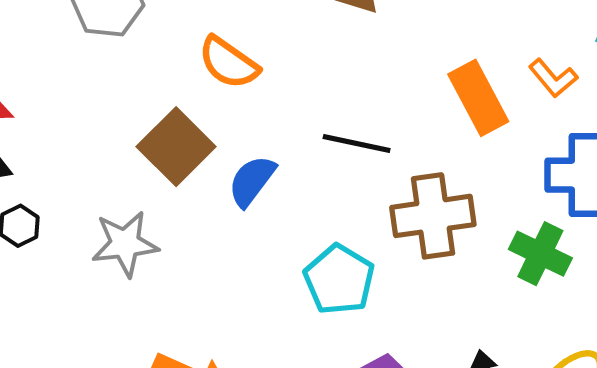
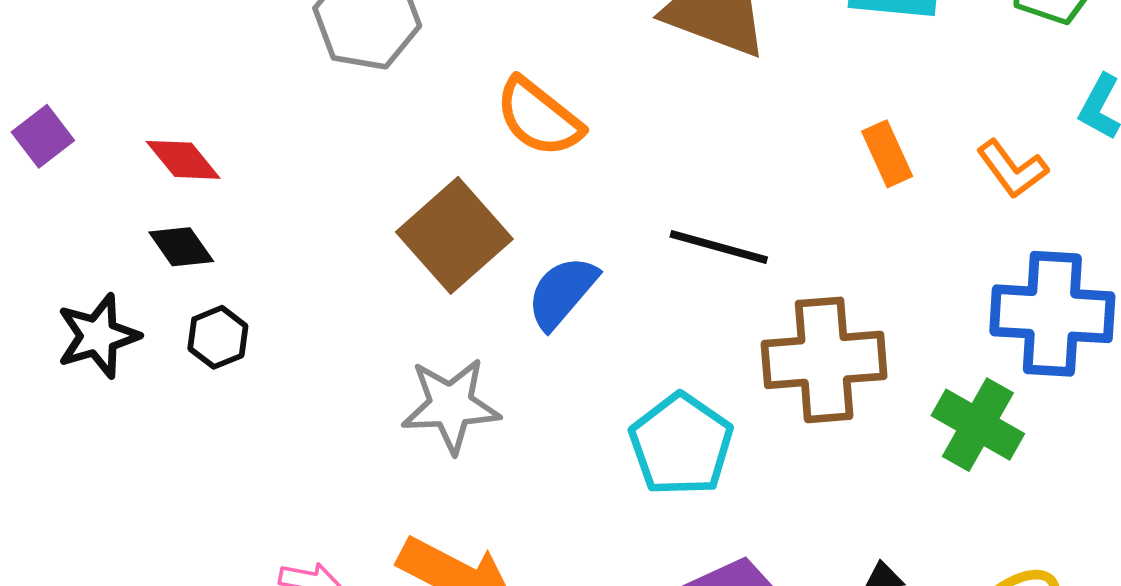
orange rectangle: (478, 98) -> (887, 154), moved, size x0.6
gray star: (125, 244) -> (451, 405), moved

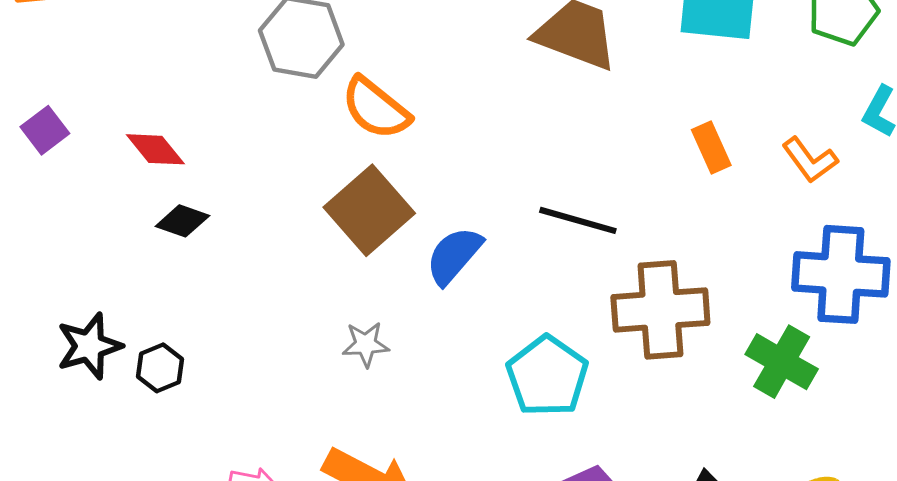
orange semicircle: (539, 117) -> (376, 108), moved
black diamond: (181, 247) -> (182, 221), moved, turned -36
black star: (98, 336) -> (89, 346), moved
black hexagon: (218, 337) -> (160, 368), moved
gray star: (451, 405) -> (366, 344), size x0.6

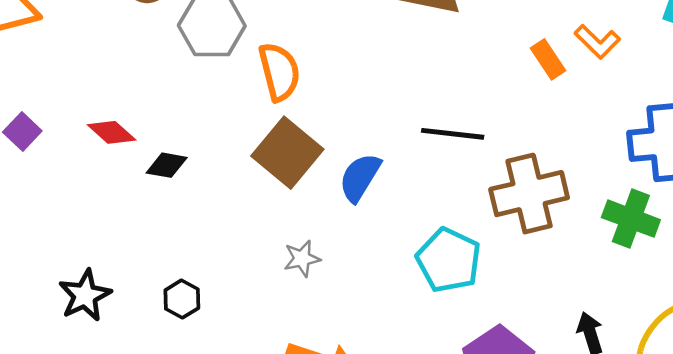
orange semicircle: (376, 108) -> (279, 72), turned -134
orange L-shape: (810, 160) -> (597, 42), moved
black diamond: (182, 221) -> (167, 165), moved
black hexagon: (160, 368) -> (182, 299), moved

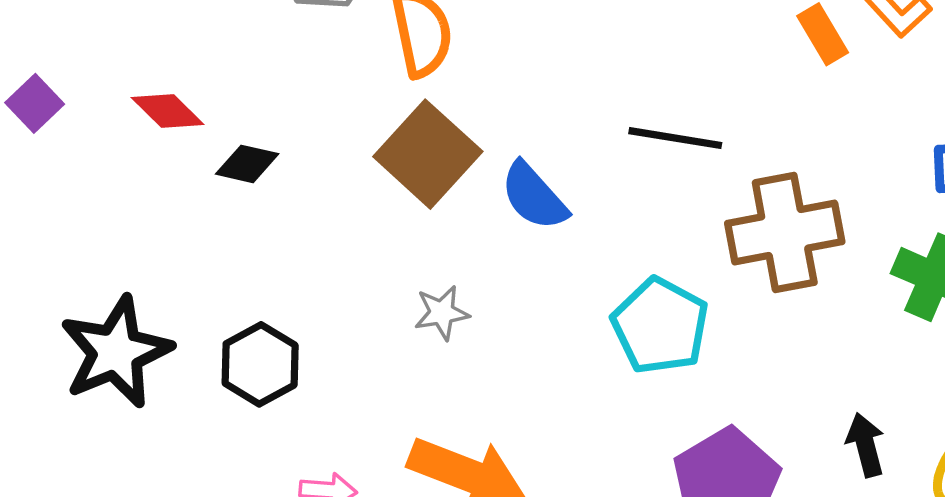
blue semicircle: (360, 177) -> (534, 196), turned -76
black star: (85, 295) -> (116, 352), size x1.4
black hexagon: (182, 299) -> (260, 364), size x1.4

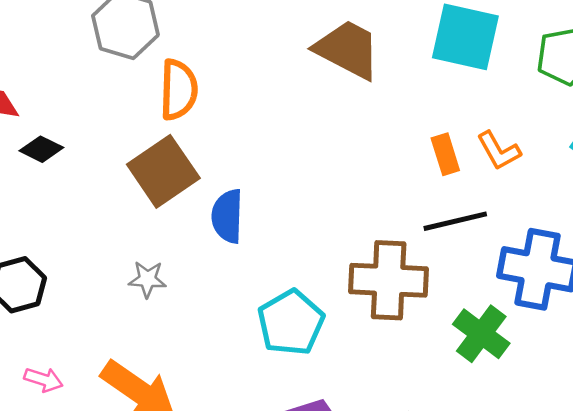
black line: (675, 138) -> (455, 221), moved, turned -36
blue semicircle: (534, 196) -> (227, 216), turned 30

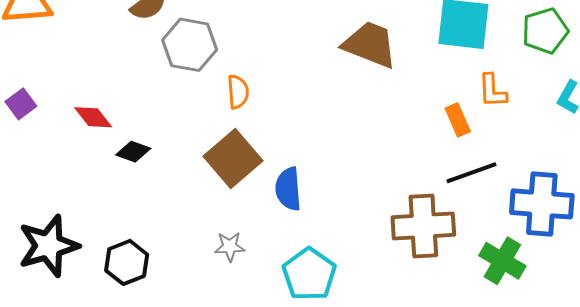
orange semicircle: (179, 90) -> (238, 92), size x0.7
orange L-shape: (499, 151) -> (492, 91), moved, turned 33
cyan pentagon: (291, 323) -> (309, 274), moved

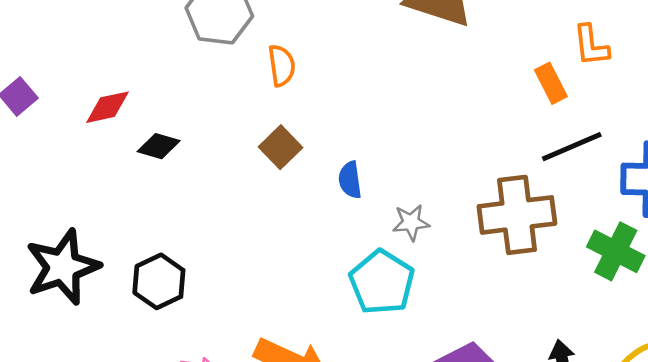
red diamond: (93, 117) -> (107, 107), turned -60
brown square: (233, 159) -> (281, 147), size x0.6
blue semicircle: (288, 189) -> (350, 180), size x0.7
gray star: (230, 247) -> (411, 222), moved

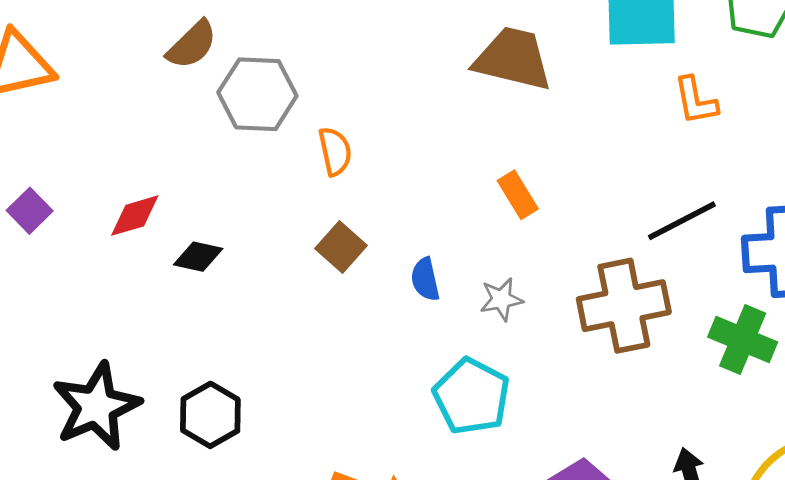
orange rectangle: (551, 83) -> (518, 195), moved
gray star: (411, 222) -> (501, 299), moved

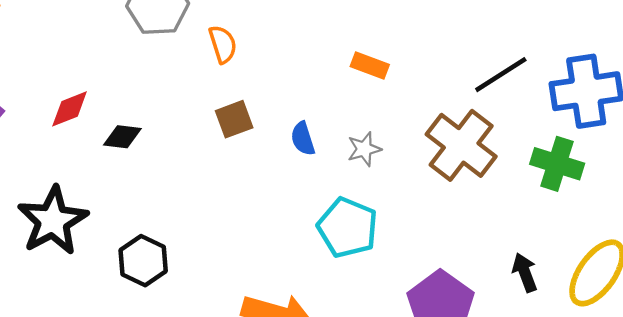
orange rectangle: (518, 195) -> (370, 66), turned -33
brown square: (341, 247) -> (234, 119), turned 33
brown cross: (624, 306) -> (461, 145), turned -36
black star: (96, 406) -> (53, 221), moved

